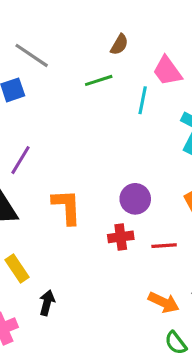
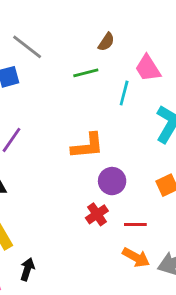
orange L-shape: (67, 207) -> (88, 146), moved, turned 84
red cross: (121, 237) -> (97, 214), turned -30
orange arrow: (164, 302) -> (136, 257), moved

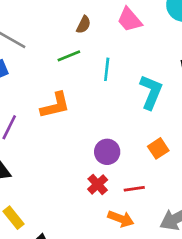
pink trapezoid: (148, 68) -> (129, 20), moved
orange L-shape: (88, 146) -> (55, 105), moved
orange arrow: (136, 257) -> (121, 219), moved

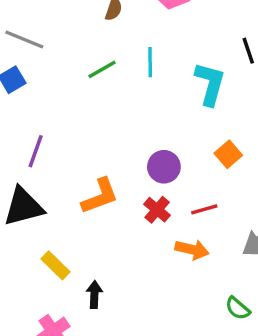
green line: (69, 56) -> (102, 69), moved
orange L-shape: (55, 105) -> (100, 196), moved

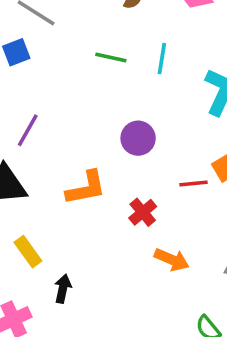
green line: (102, 69) -> (111, 58), turned 32
purple circle: (164, 167) -> (138, 138), moved
red line: (204, 209) -> (194, 183), moved

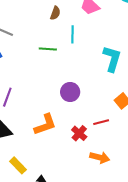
cyan line: (162, 59) -> (73, 34), moved
red line: (194, 183) -> (101, 122), moved

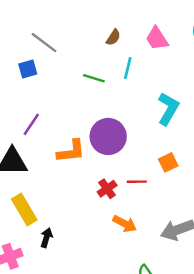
purple circle: (70, 92) -> (108, 136), size x1.5
orange L-shape: (45, 125) -> (71, 151), moved
yellow rectangle: (18, 165) -> (24, 210), size x1.4

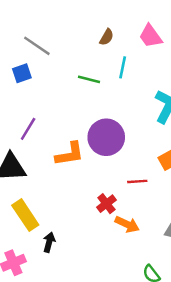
red cross: (107, 189) -> (106, 204), moved

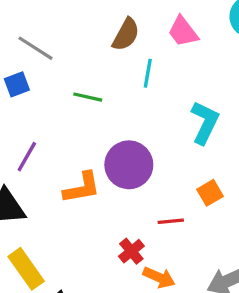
brown semicircle: (107, 37) -> (126, 34), size x1.5
green line: (89, 79) -> (88, 97), moved

